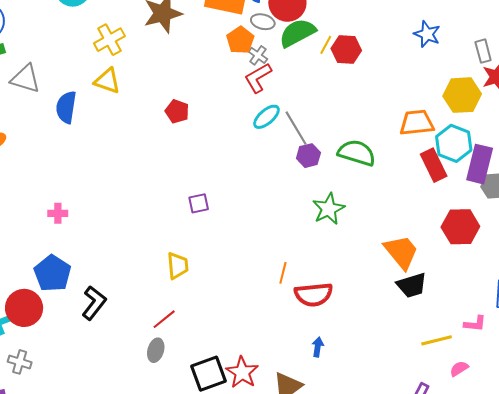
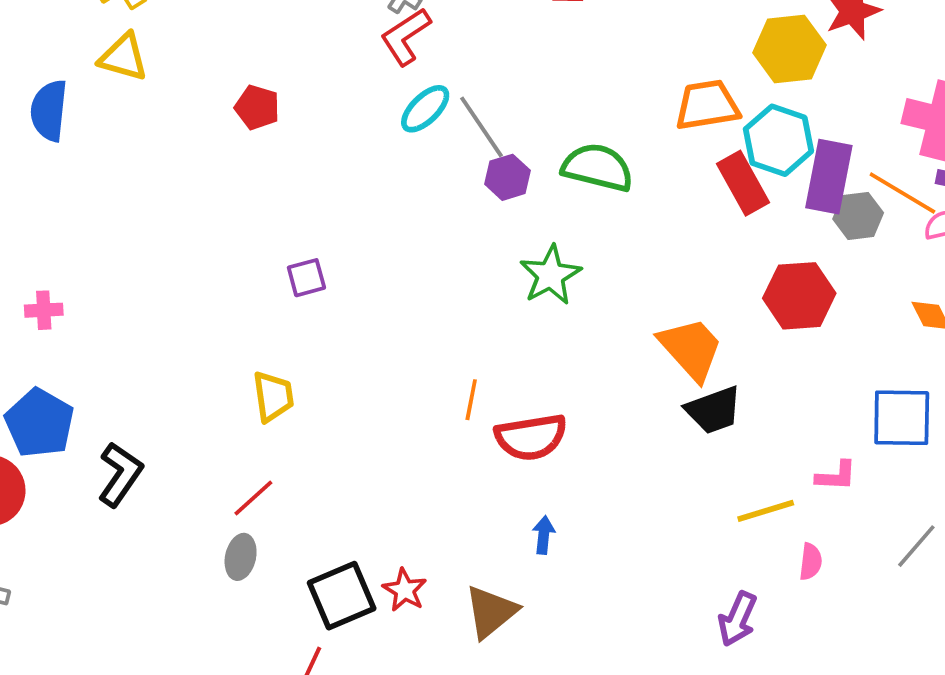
pink semicircle: (459, 369) -> (811, 562), turned 132
red star: (242, 372) -> (405, 590), size x0.7

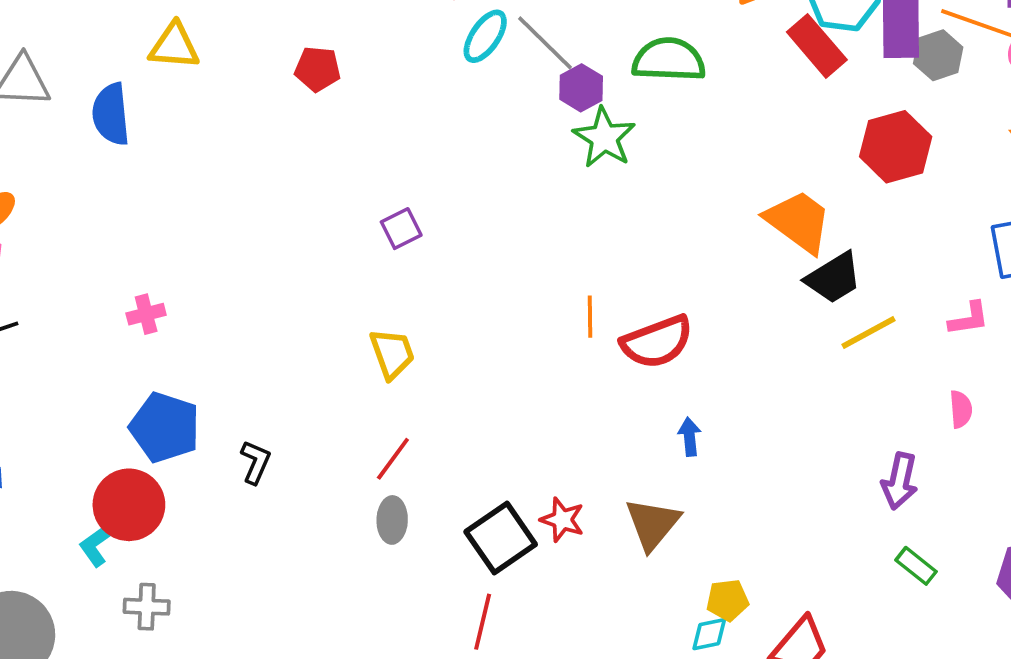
green star: (551, 275) -> (604, 138), moved
black L-shape: (120, 474) -> (256, 462), size x0.7
yellow line: (766, 511) -> (869, 332), moved

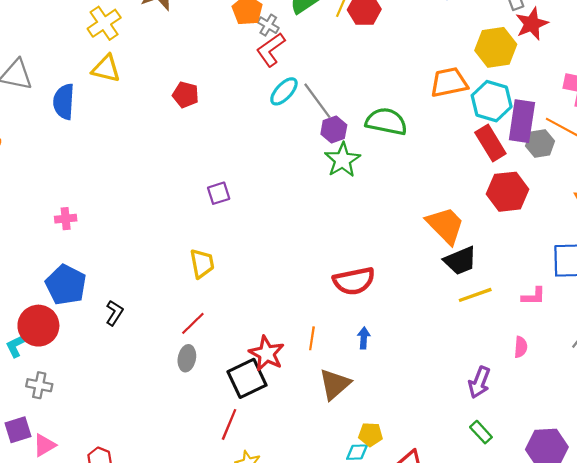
red rectangle: (817, 46) -> (490, 143), moved
orange line: (590, 317) -> (312, 338), moved
red star: (562, 520) -> (267, 353), moved, size x1.4

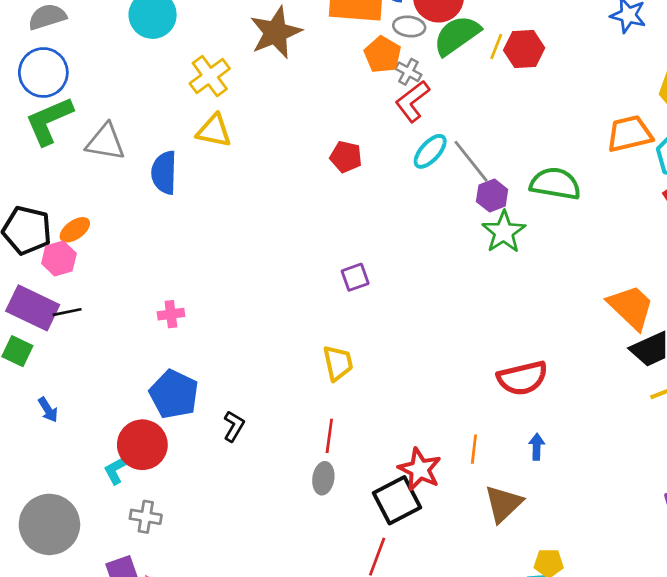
red pentagon: (186, 95) -> (346, 157), moved
red line: (193, 323) -> (329, 436), turned -36

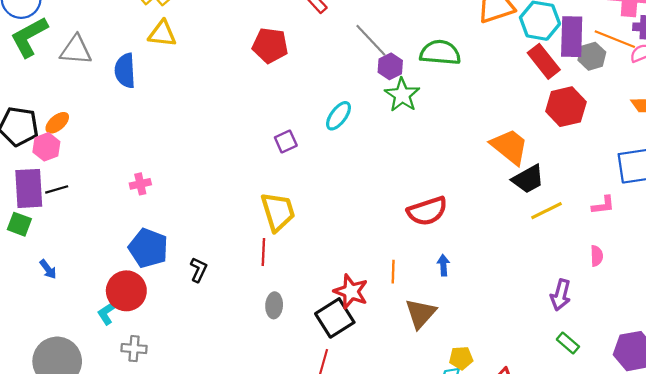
cyan ellipse: (430, 151) -> (339, 116), moved
red pentagon: (346, 157) -> (270, 45), size x1.4
purple rectangle: (33, 308) -> (29, 188), turned 66
yellow trapezoid: (338, 363) -> (278, 212), size x1.4
red line: (329, 436) -> (263, 252), moved

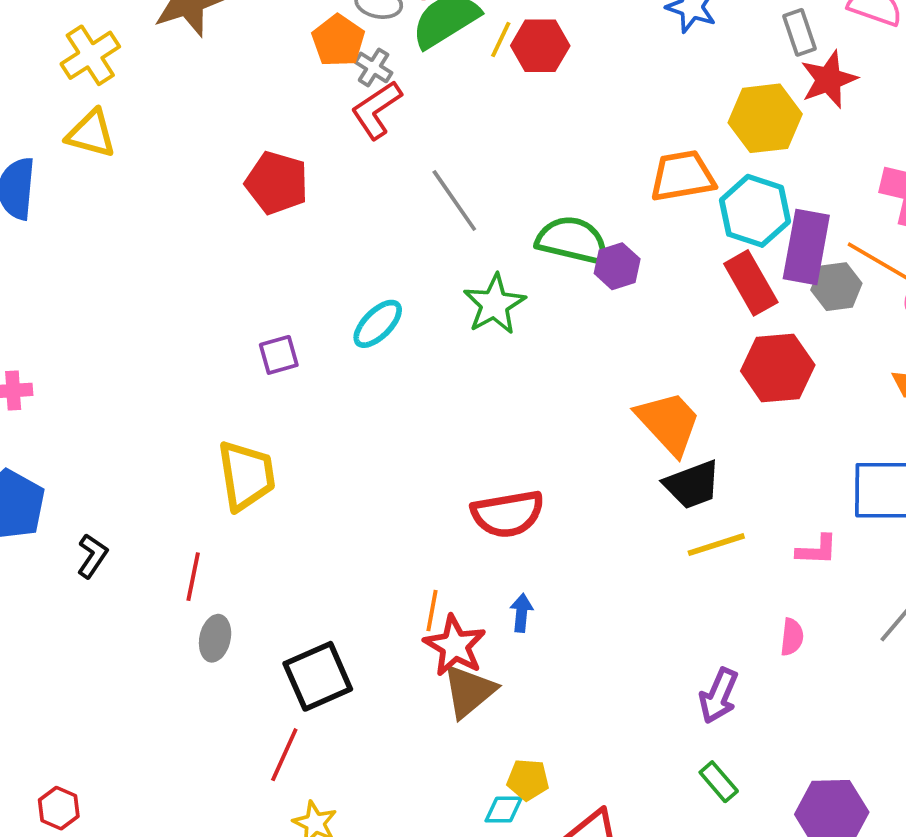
purple hexagon: (390, 66) -> (617, 266), moved
red line: (263, 252) -> (193, 577), moved
red star: (351, 292) -> (455, 646), moved

